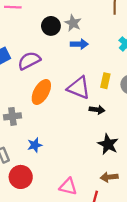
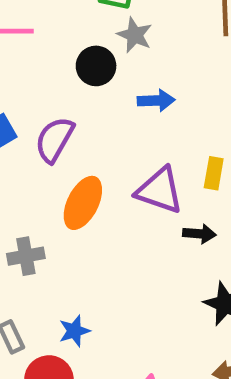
gray star: (73, 23) -> (135, 35), moved
purple semicircle: (29, 61) -> (55, 140), turned -30
blue star: (35, 145) -> (74, 331), moved

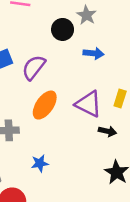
blue star: (74, 331) -> (40, 163), moved

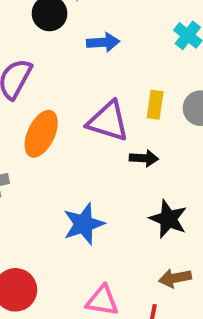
blue star: (40, 163) -> (84, 224), moved, size x1.5

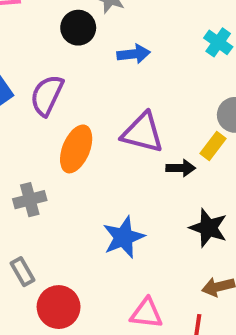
yellow rectangle: (155, 105) -> (213, 146), moved, turned 32

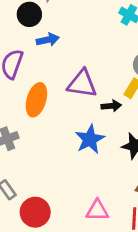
blue arrow: (134, 54) -> (48, 40), moved
blue star: (124, 237) -> (90, 139), moved

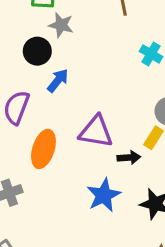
blue arrow: (48, 40) -> (58, 81), turned -40

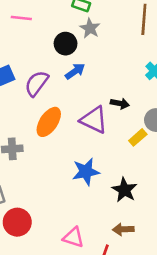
black arrow: (129, 158) -> (120, 103), moved

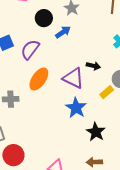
black circle: (66, 44) -> (44, 18), moved
blue arrow: (75, 71) -> (63, 32), moved
blue star: (86, 172) -> (76, 108), moved, turned -30

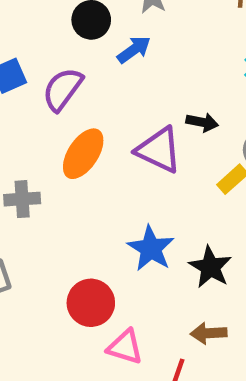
blue star: (76, 108) -> (151, 248), moved
red circle: (13, 155) -> (91, 303), moved

